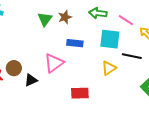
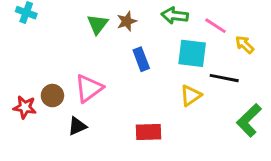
blue rectangle: (75, 43) -> (141, 59), turned 63
pink triangle: (54, 63) -> (89, 88), moved
black triangle: (31, 80) -> (77, 126), moved

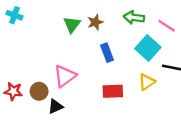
cyan square: (192, 53) -> (148, 48), turned 35
brown circle: (52, 96) -> (39, 91), moved
red rectangle: (149, 132) -> (113, 91), moved

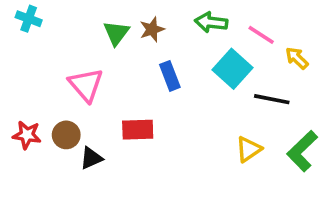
pink triangle: (65, 76) -> (86, 85), moved, turned -35
yellow triangle: (147, 82) -> (249, 149), moved
red rectangle: (113, 91) -> (138, 130), moved

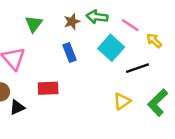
brown star: (152, 29) -> (72, 22), moved
black line: (272, 99) -> (137, 68), turned -30

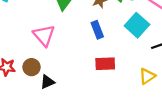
red rectangle: (48, 88) -> (105, 64), moved

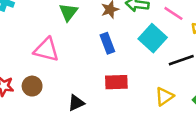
pink triangle: (44, 35) -> (46, 50), turned -35
black triangle: (47, 82) -> (76, 103), moved

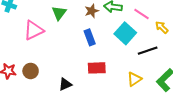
pink triangle: (46, 50) -> (34, 30), moved, turned -40

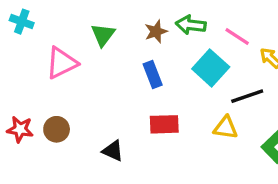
yellow triangle: (134, 79) -> (226, 128), moved, turned 42
black triangle: (65, 84) -> (113, 151), turned 48

